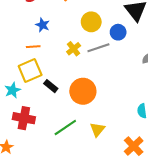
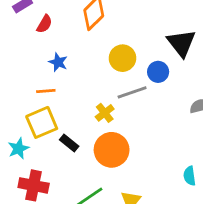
yellow cross: (74, 49) -> (105, 113), moved

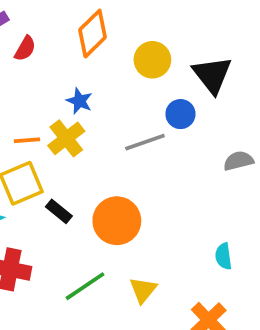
yellow circle: (122, 58) -> (152, 60), moved
blue star: (58, 62) -> (79, 101), moved
yellow cross: (105, 113) -> (66, 138), moved, size x1.4

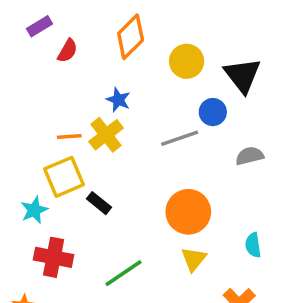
gray semicircle: (238, 161) -> (250, 156), moved
orange circle: (117, 221) -> (188, 212), moved
yellow triangle: (143, 290) -> (194, 259), moved

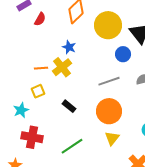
yellow circle: (187, 61) -> (108, 25), size x1.4
gray line: (180, 138) -> (109, 81), moved
yellow square: (64, 177) -> (38, 91), size x0.6
black rectangle: (99, 203) -> (69, 106), moved

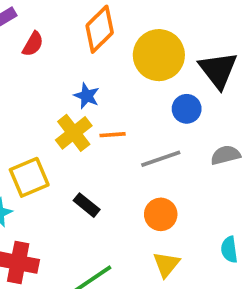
orange line: (41, 68) -> (113, 135), moved
yellow square: (38, 91) -> (29, 177), size x1.5
orange circle: (109, 111) -> (161, 214), size x0.7

